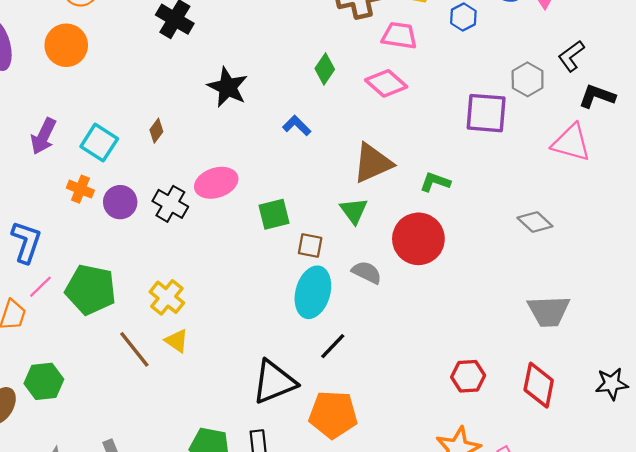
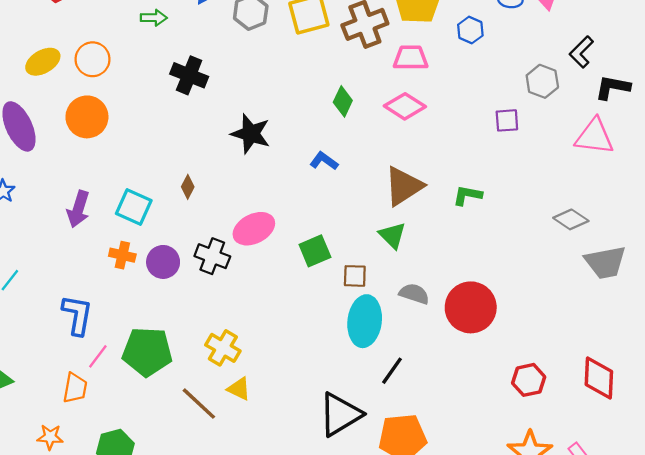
purple square: (486, 113) -> (507, 120), size x0.6
red circle: (418, 239) -> (471, 307), moved
gray trapezoid: (549, 311) -> (605, 262), moved

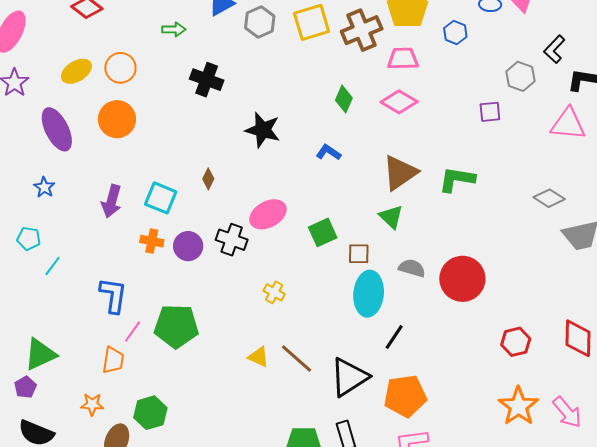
green L-shape: (467, 195) -> (457, 179), size x1.4
yellow cross: (223, 348) -> (274, 292), moved, size x0.7
brown line: (199, 404) -> (296, 359), moved

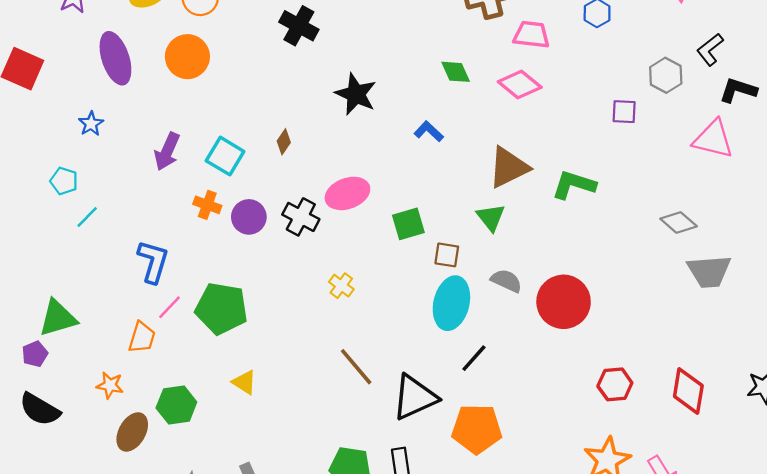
green diamond: (344, 99) -> (456, 72), turned -56
yellow triangle: (259, 357) -> (244, 382), moved

